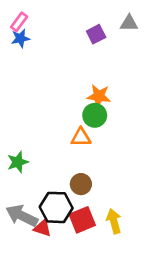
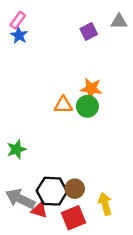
blue star: (20, 38) -> (19, 35), turned -30
orange triangle: (81, 137) -> (63, 105), moved
brown circle: (81, 184) -> (75, 189), moved
red square: (82, 220) -> (73, 218), moved

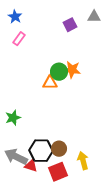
pink rectangle: (18, 20) -> (19, 39), moved
blue star: (19, 35) -> (15, 17), moved
green circle: (87, 106) -> (59, 72), moved

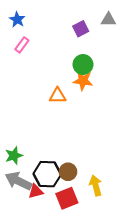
green circle: (59, 72) -> (83, 65), moved
green star: (13, 118) -> (14, 156), moved
red triangle: (31, 166) -> (36, 191), turned -32

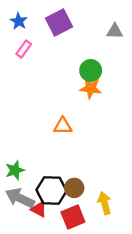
gray triangle: (108, 20) -> (115, 31), moved
purple square: (81, 29) -> (59, 22), moved, size x1.5
orange triangle: (58, 96) -> (63, 126), moved
red triangle: (36, 191) -> (39, 209), turned 42

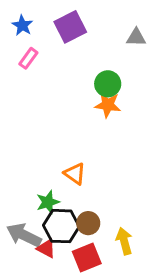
orange triangle: (63, 126) -> (75, 174), moved, turned 36
green star: (15, 170) -> (48, 202), moved

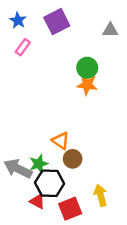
brown circle: (88, 223) -> (73, 159), moved
gray arrow: (24, 235) -> (18, 169), moved

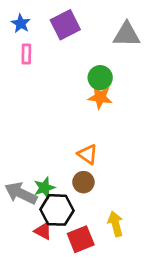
gray triangle: (110, 30) -> (127, 35), size x1.5
pink rectangle: (23, 47) -> (26, 54), turned -35
orange triangle: (60, 141) -> (88, 154), moved

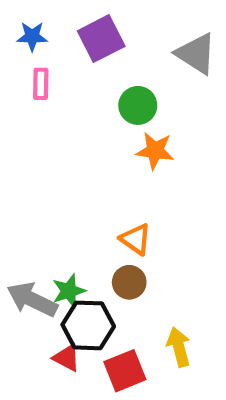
blue star: (21, 23) -> (32, 36), turned -30
gray triangle: (127, 35) -> (196, 54), turned 32
green circle: (100, 78) -> (138, 105), moved

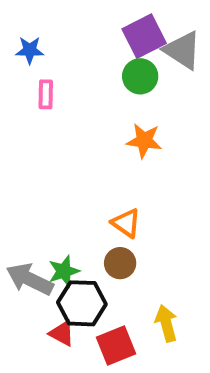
blue star: (32, 36) -> (30, 50), moved
purple square: (101, 39) -> (144, 36), moved
pink rectangle: (41, 84) -> (46, 94), moved
green circle: (138, 105) -> (140, 76), moved

